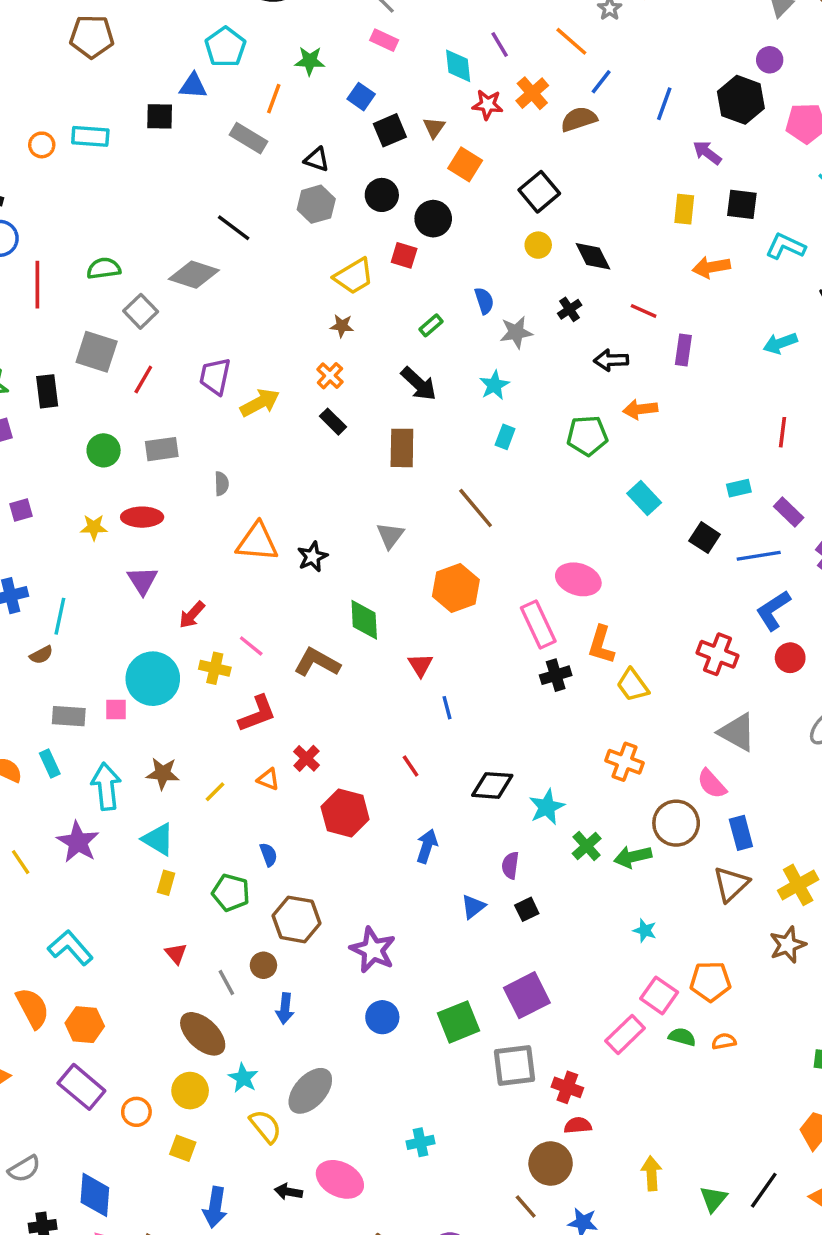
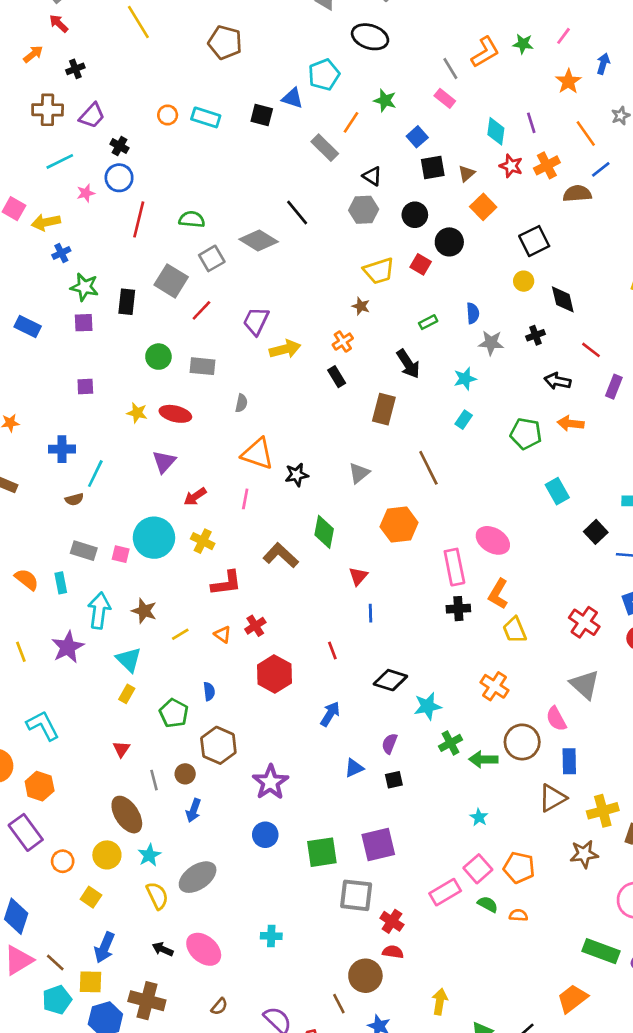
pink line: (251, 646) -> (245, 499), moved, turned 48

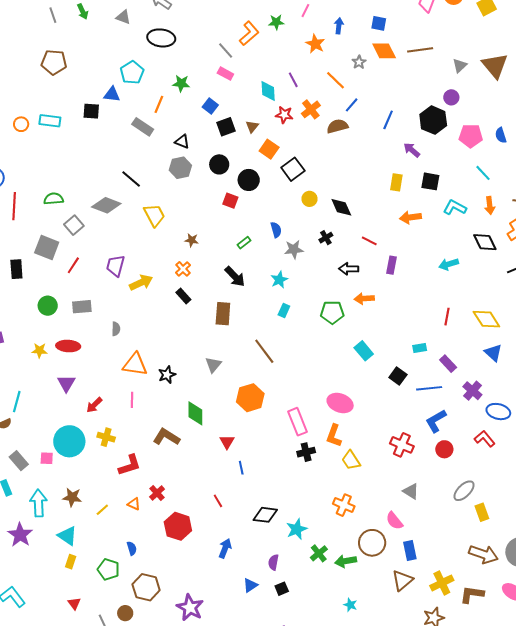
black square: (534, 241) -> (293, 169), moved
yellow trapezoid: (379, 271) -> (154, 215), moved, turned -90
pink ellipse: (493, 540) -> (340, 403), moved
gray rectangle: (84, 551) -> (19, 461), turned 42
gray triangle: (585, 685) -> (411, 491), size x0.7

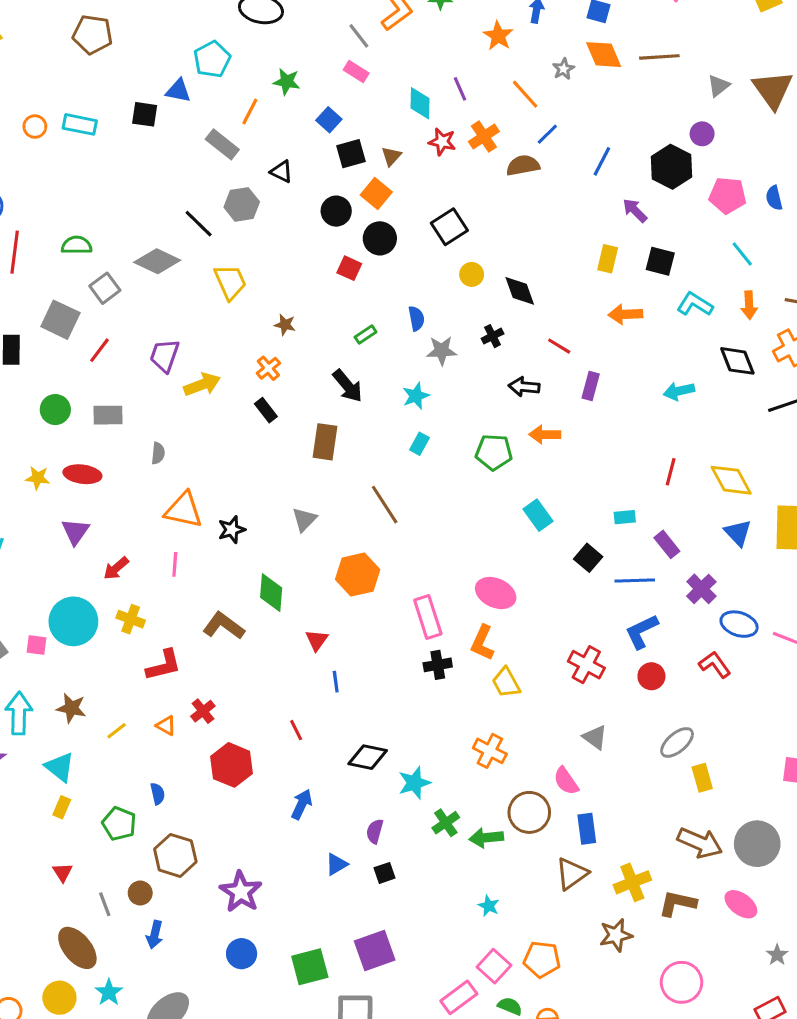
orange square: (269, 149) -> (376, 194), moved
gray hexagon: (180, 168) -> (242, 204), moved

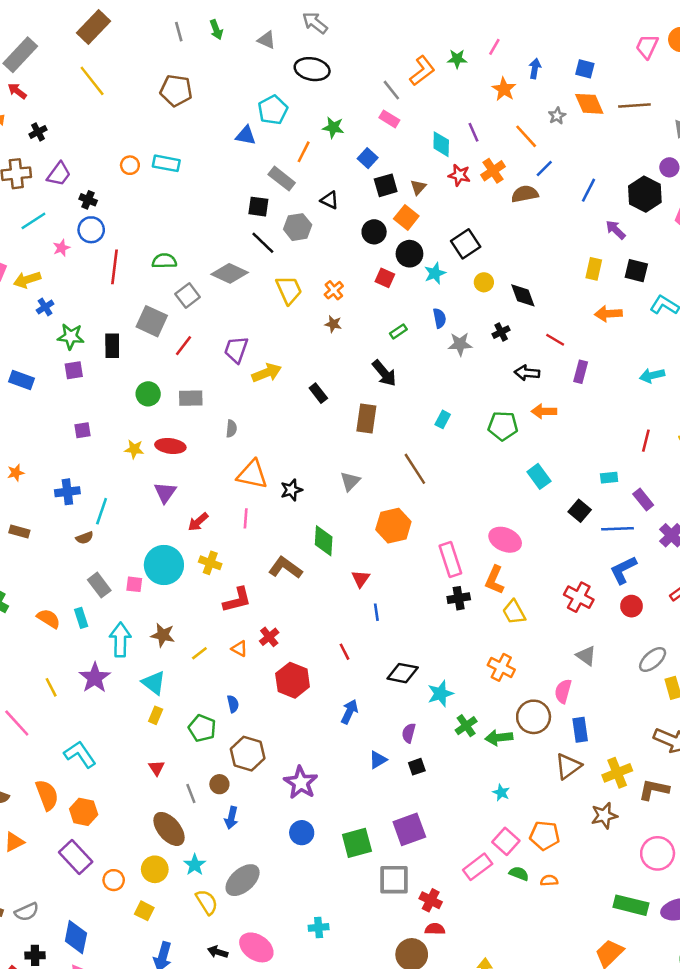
black square: (145, 114) -> (258, 207), moved
orange cross: (268, 368) -> (334, 290), moved
cyan star: (416, 396) -> (435, 273), moved
pink semicircle: (566, 781) -> (563, 691), turned 50

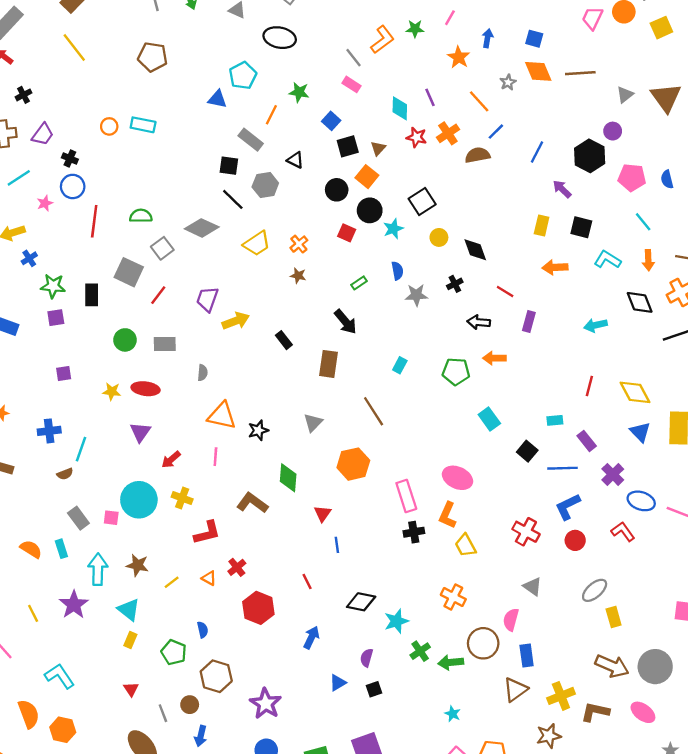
yellow trapezoid: (289, 290) -> (257, 243), turned 80

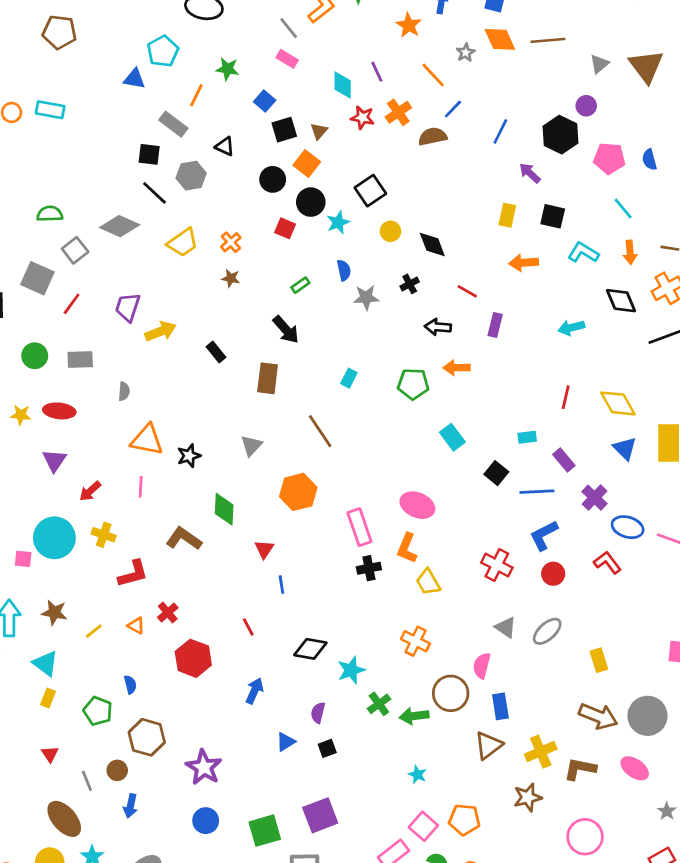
gray ellipse: (595, 590) -> (547, 631), moved

